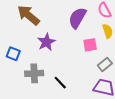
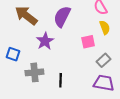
purple semicircle: (77, 18) -> (62, 17), moved
black line: (60, 83) -> (61, 80), turned 48

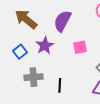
pink square: (88, 42) -> (80, 47), moved
blue square: (13, 54) -> (20, 52), moved, turned 32

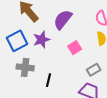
pink square: (80, 47) -> (75, 48), turned -32
blue square: (20, 52) -> (17, 41), size x1.5

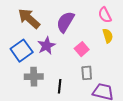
gray rectangle: (94, 70) -> (87, 73), moved, turned -56

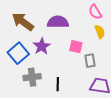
purple semicircle: (65, 22) -> (58, 22), turned 65
pink square: (82, 49) -> (76, 47), turned -32
gray rectangle: (87, 73) -> (90, 61), moved

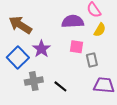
purple semicircle: (58, 22) -> (73, 21), moved
yellow semicircle: (100, 32) -> (100, 30), turned 56
black line: (58, 84) -> (60, 86), turned -48

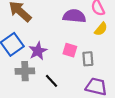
pink square: (76, 47) -> (70, 50), moved
purple star: (41, 49) -> (38, 51), moved

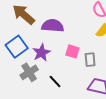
purple semicircle: (74, 16) -> (53, 26), moved
gray cross: (25, 71) -> (29, 72), turned -30

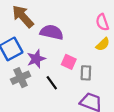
black line: (55, 81) -> (52, 83), moved

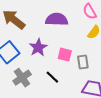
purple semicircle: (52, 32) -> (57, 19), moved
purple star: (36, 59) -> (38, 48), moved

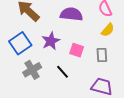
gray rectangle: (83, 62) -> (102, 55), moved

